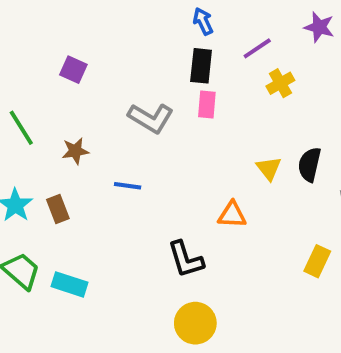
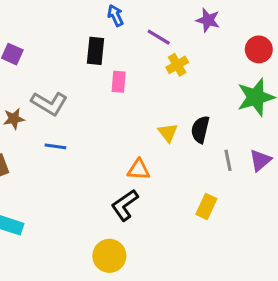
purple line: (257, 48) -> (159, 37), turned 65
black rectangle: (201, 66) -> (95, 51), moved
gray L-shape: (151, 118) -> (49, 103), moved
black L-shape: (186, 259) -> (125, 205), moved, turned 72

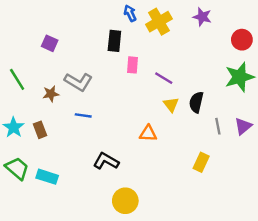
purple line: (159, 37) -> (164, 78), moved
yellow cross: (177, 65) -> (159, 22), moved, size x1.5
black L-shape: (125, 205) -> (106, 161), moved, turned 65

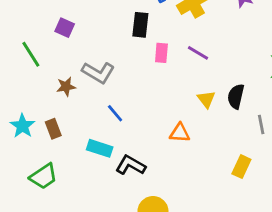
purple line: (164, 78) -> (198, 53), moved
green line: (17, 79) -> (31, 54), moved
blue line: (83, 115) -> (115, 113), moved, turned 42
green trapezoid: (17, 168) -> (44, 176), moved, turned 105
cyan rectangle: (47, 177) -> (100, 148), moved

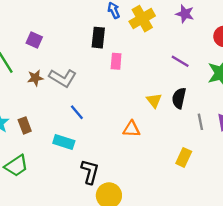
purple line: (198, 53) -> (180, 61), moved
brown star: (66, 87) -> (35, 78), moved
black L-shape: (131, 165) -> (90, 172), moved, turned 75

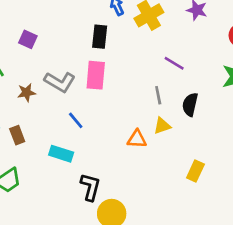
pink rectangle: (116, 61) -> (96, 75), moved, size x1.5
purple line: (180, 61) -> (174, 63), moved
brown star: (35, 78) -> (27, 93), moved
yellow triangle: (154, 100) -> (162, 126), moved, turned 49
gray line: (200, 122) -> (158, 95), moved

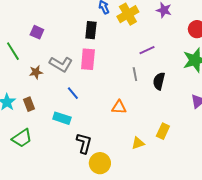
purple line: (174, 63) -> (147, 50), turned -56
yellow triangle: (162, 126) -> (138, 143), moved

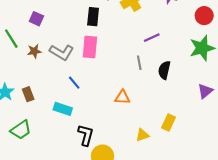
brown star: (36, 72) -> (34, 51), moved

